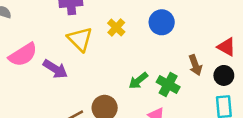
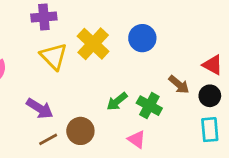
yellow cross: (116, 27) -> (93, 44), size x1.6
brown arrow: (195, 65) -> (179, 85), turned -30
purple arrow: (55, 69) -> (40, 108), moved

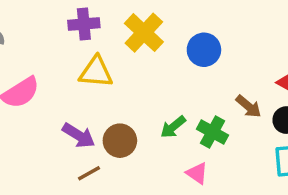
yellow cross: (93, 44) -> (144, 33), moved
yellow triangle: (54, 56) -> (96, 72), turned -40
brown circle: (80, 131) -> (120, 141), moved

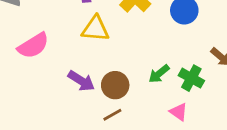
brown line: (89, 173) -> (112, 115), moved

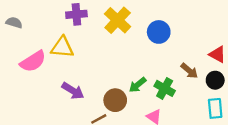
yellow triangle: (95, 29) -> (62, 47), moved
brown circle: (115, 85) -> (115, 100), moved

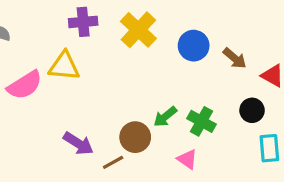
brown arrow: (189, 71) -> (235, 58), moved
black circle: (215, 80) -> (252, 110), moved
purple arrow: (73, 91) -> (78, 143), moved

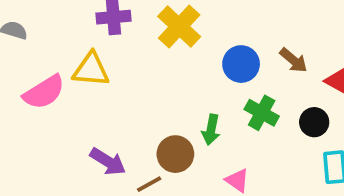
blue circle: (194, 46) -> (241, 64), moved
green arrow: (165, 117) -> (211, 130), turned -40
green cross: (201, 121) -> (262, 113), moved

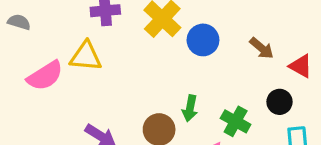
blue circle: (241, 64) -> (203, 40), moved
green cross: (262, 113) -> (236, 121), moved

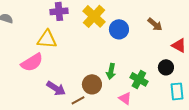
brown arrow: (262, 48) -> (155, 24), moved
pink semicircle: (45, 76) -> (32, 62), moved

